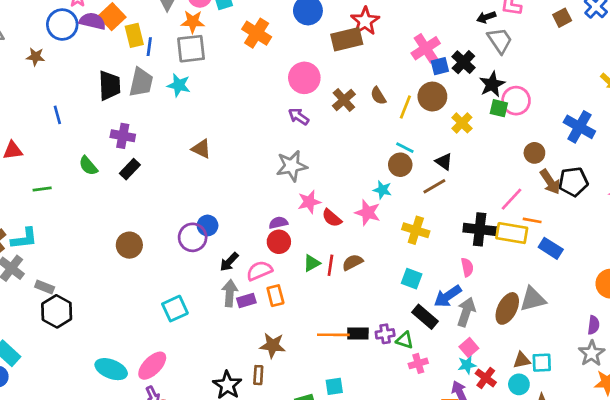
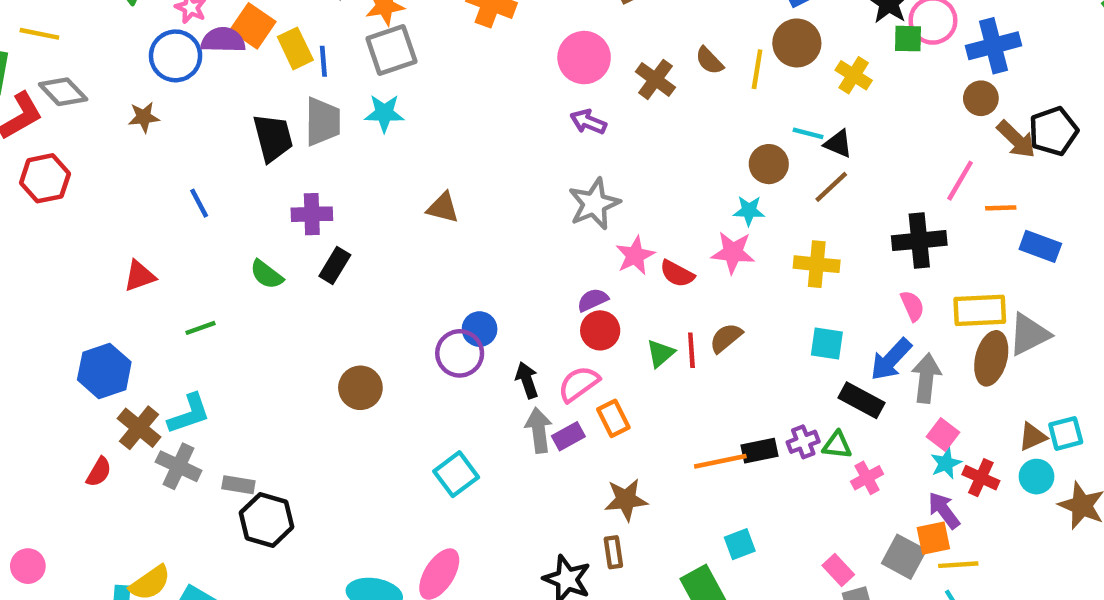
blue cross: (579, 127) -> (993, 46), moved, turned -32
cyan line: (405, 148) -> (808, 133), moved
yellow rectangle: (512, 233) -> (980, 310), moved
black arrow: (229, 262) -> (527, 380), turned 130

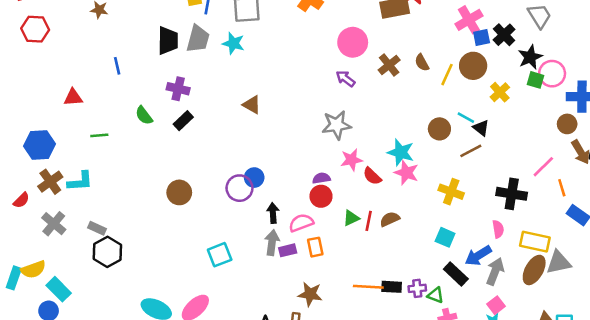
orange line: (1001, 208) -> (562, 188), turned 60
cyan star: (749, 211) -> (401, 152), moved, size x1.5
gray cross: (179, 466) -> (54, 224), moved

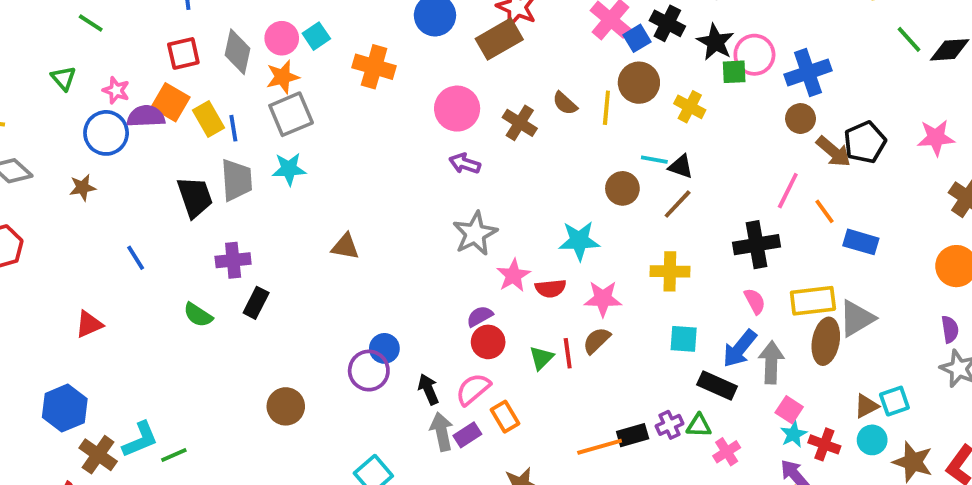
green line: (99, 135) -> (174, 455), moved
pink star: (406, 173) -> (603, 299), moved
red semicircle: (372, 176) -> (551, 288), turned -30

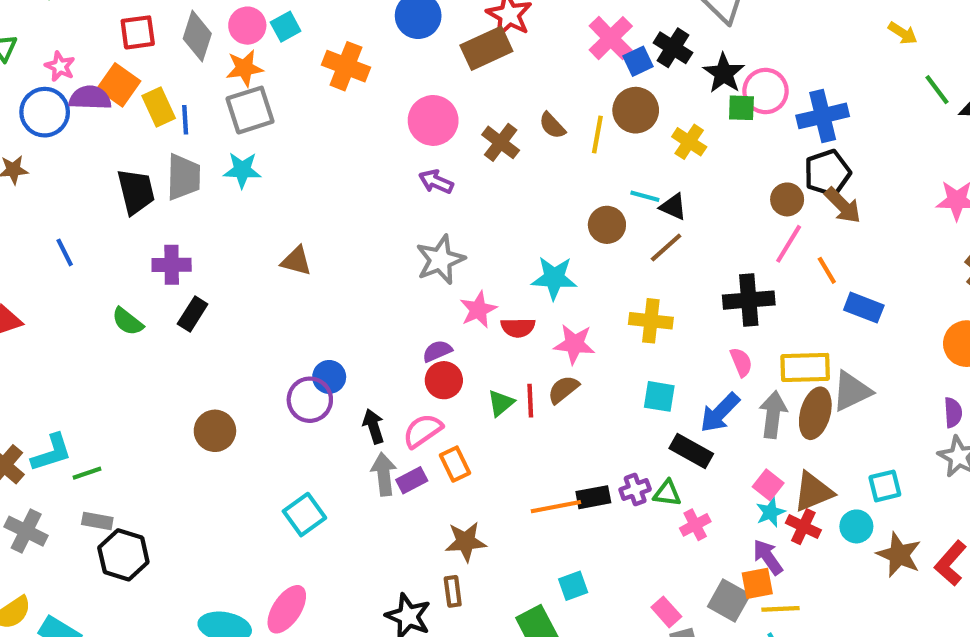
brown circle: (801, 119) -> (787, 199), moved
black pentagon: (865, 142) -> (827, 173), moved
gray arrow: (771, 362) -> (773, 415), moved
brown triangle: (866, 406) -> (813, 492), moved, size x1.5

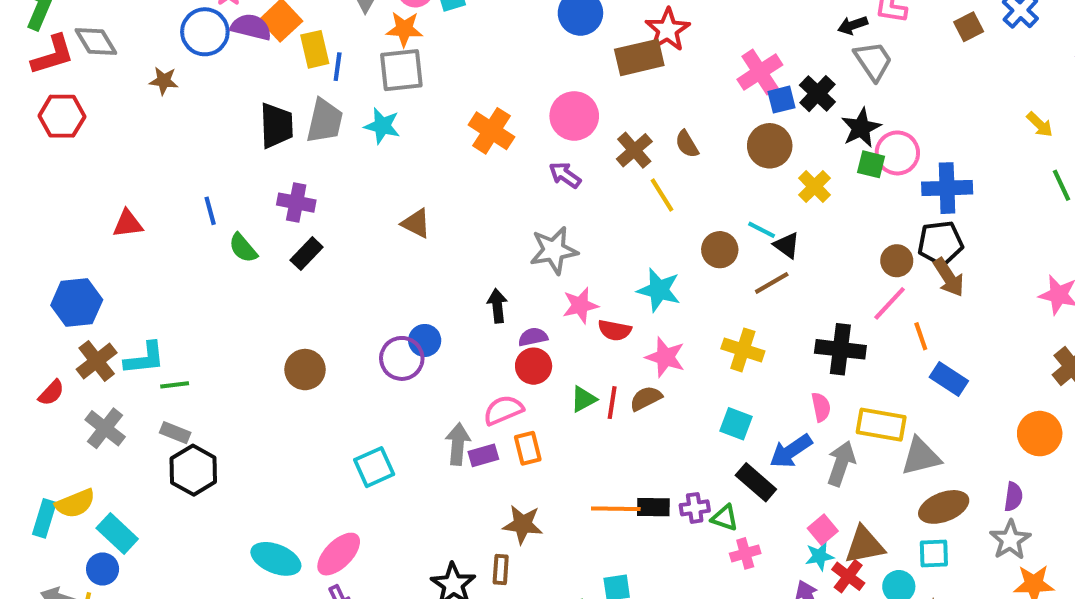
orange cross: (346, 66) -> (492, 131), moved
yellow line: (597, 135) -> (662, 195), moved, turned -54
blue line: (65, 252) -> (210, 211), moved
brown ellipse: (815, 413) -> (944, 507), moved, turned 42
black arrow: (373, 426) -> (497, 306), moved

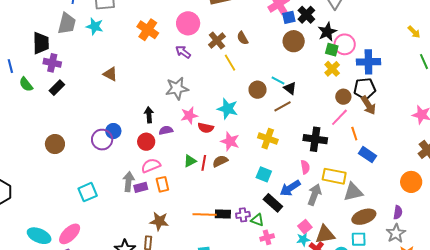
black trapezoid: (276, 126) -> (41, 43), moved
brown circle: (770, 146) -> (294, 41), moved
yellow cross: (814, 186) -> (332, 69), moved
red circle: (534, 366) -> (146, 142), moved

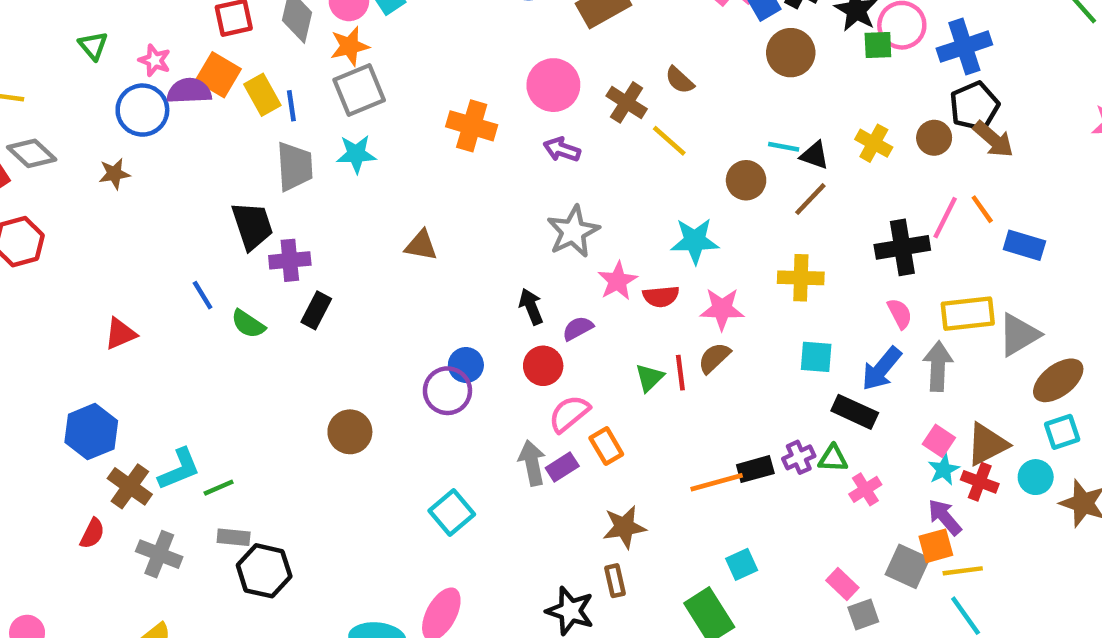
yellow cross: (332, 69) -> (874, 143), moved
pink line: (339, 117) -> (945, 218), moved

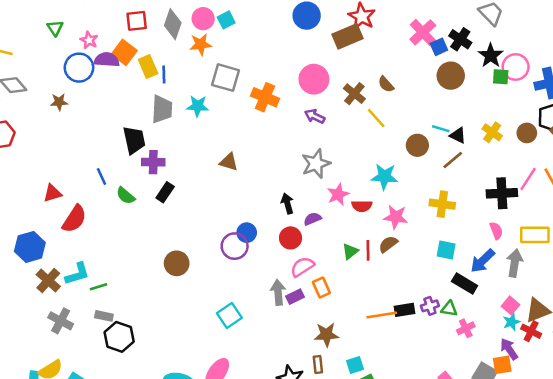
gray square: (359, 90) -> (225, 78), moved, turned 32
red semicircle: (92, 533) -> (74, 219), moved, size x1.6
cyan square: (742, 564) -> (355, 365), moved

